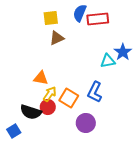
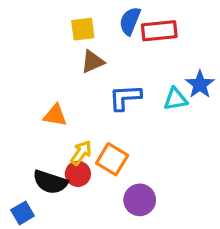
orange triangle: (41, 78) -> (55, 115), moved
blue L-shape: (95, 92) -> (125, 97), moved, turned 60

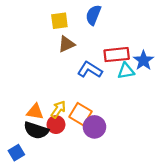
red rectangle: (159, 31) -> (117, 55), moved
blue L-shape: (125, 97) -> (90, 70), turned 35
orange triangle: (55, 115) -> (35, 112), moved
purple circle: (140, 200) -> (94, 127), moved

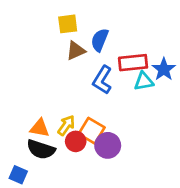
blue semicircle: (93, 15) -> (100, 40), moved
blue L-shape: (90, 70) -> (102, 80), turned -90
red circle: (56, 125) -> (76, 141), moved
blue square: (16, 153) -> (18, 175), turned -35

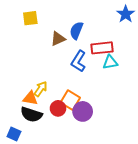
yellow square: (68, 24) -> (30, 18), moved
blue star: (164, 69) -> (126, 14), moved
yellow arrow: (66, 125) -> (41, 89), moved

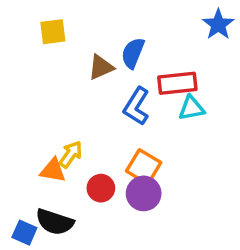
orange square: (70, 100) -> (144, 167), moved
black semicircle: (31, 115) -> (55, 222), moved

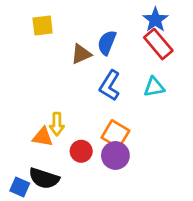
blue star: (218, 25) -> (155, 20), moved
red rectangle: (177, 83) -> (158, 44), moved, turned 56
yellow arrow: (71, 154) -> (57, 124), turned 145

